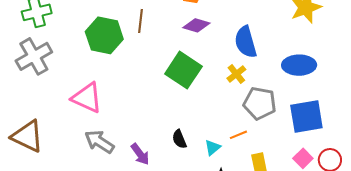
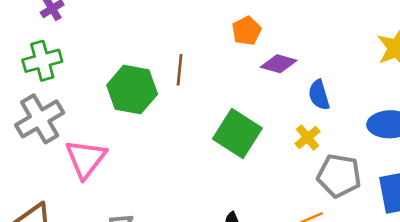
purple diamond: (196, 25) -> (279, 64), moved
blue semicircle: (246, 42) -> (319, 95), size x0.7
pink triangle: (87, 98) -> (86, 159), moved, turned 44

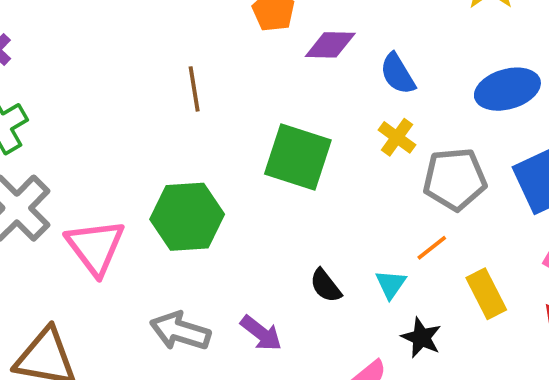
green hexagon: (132, 90) -> (187, 217), moved

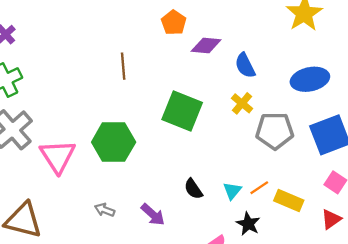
orange line: (432, 248) -> (259, 188), moved
yellow rectangle: (486, 294) -> (289, 200), turned -44
gray arrow: (180, 331) -> (105, 210), size x0.6

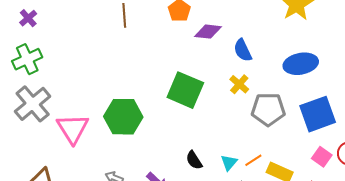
brown line: (123, 66) -> (124, 15), moved

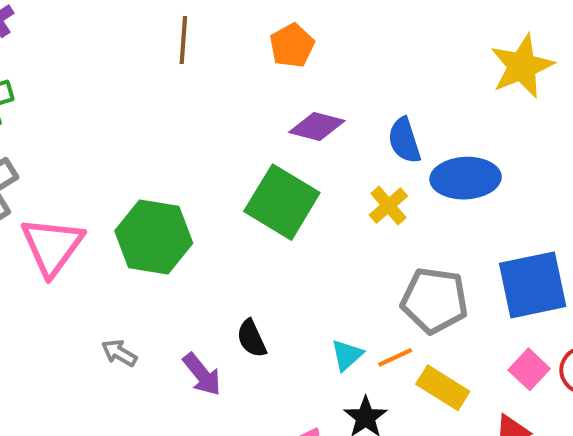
purple diamond: (208, 32) -> (317, 127), moved
blue ellipse: (301, 64) -> (466, 178), moved
gray pentagon: (268, 109) -> (434, 300), moved
black semicircle: (194, 160) -> (252, 338), moved

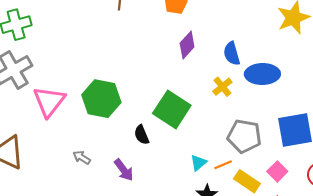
purple diamond: (317, 127) -> (187, 45), turned -64
green square: (282, 202) -> (172, 109), moved
black semicircle: (252, 338) -> (142, 135), moved
pink square: (529, 369) -> (277, 171), moved

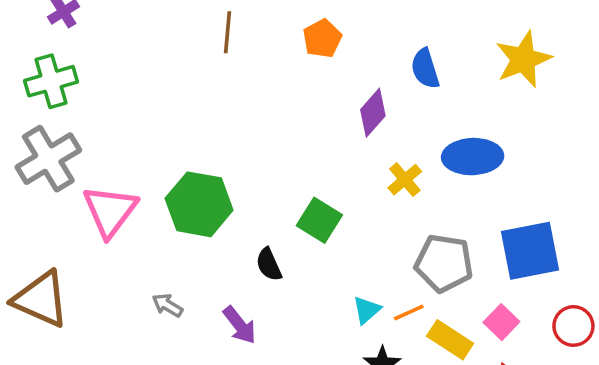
purple diamond: (187, 45) -> (373, 113), moved
blue semicircle: (232, 54) -> (425, 69), moved
green square: (172, 109) -> (319, 220), size x0.7

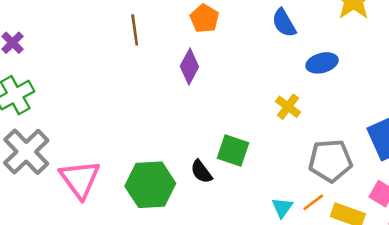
purple diamond: (373, 113) -> (189, 66), moved
blue ellipse: (473, 157) -> (322, 63), moved, size x0.7
green hexagon: (199, 204) -> (150, 185), moved
black semicircle: (269, 264) -> (201, 172), moved

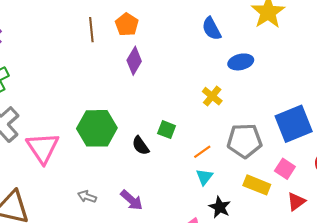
orange pentagon: (204, 18) -> (127, 24), moved
green square: (233, 151) -> (167, 130), size x0.7
green hexagon: (150, 185) -> (97, 128), moved
orange line: (313, 202) -> (202, 152), moved

